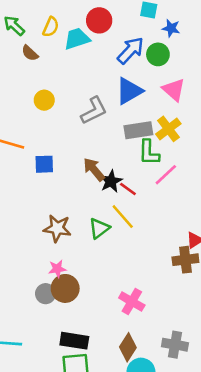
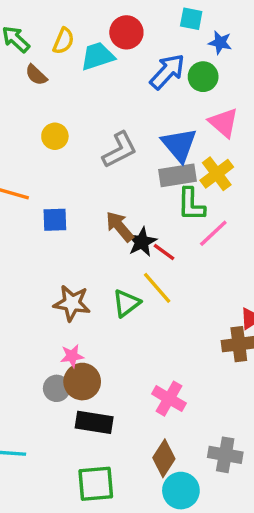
blue triangle: (129, 91) -> (179, 145), moved, turned -40
black rectangle: (74, 341) -> (94, 422), moved

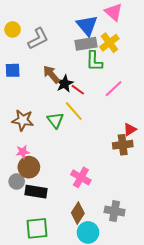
yellow circle: (55, 136) -> (13, 29), moved
gray L-shape: (120, 150) -> (38, 39), moved
pink line: (213, 233) -> (114, 89), moved
green triangle: (126, 303) -> (55, 120), turned -30
gray circle: (57, 388) -> (17, 181), moved

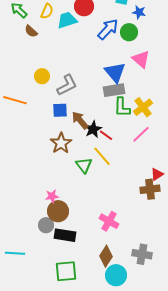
yellow cross: (109, 43) -> (143, 107), moved
blue square: (13, 70) -> (60, 110), moved
brown star: (23, 120) -> (61, 143), moved, turned 30

